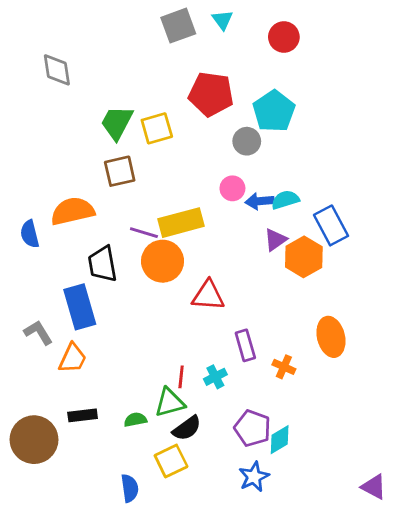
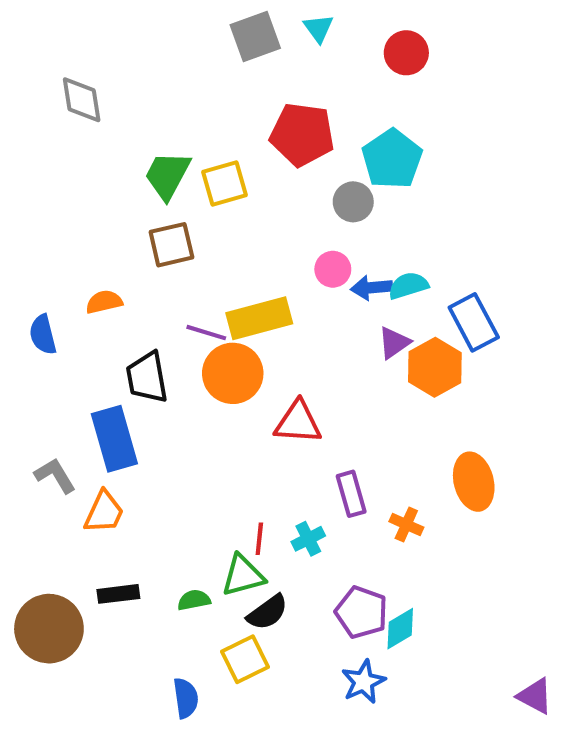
orange semicircle: (73, 211) -> (104, 302), size x0.6

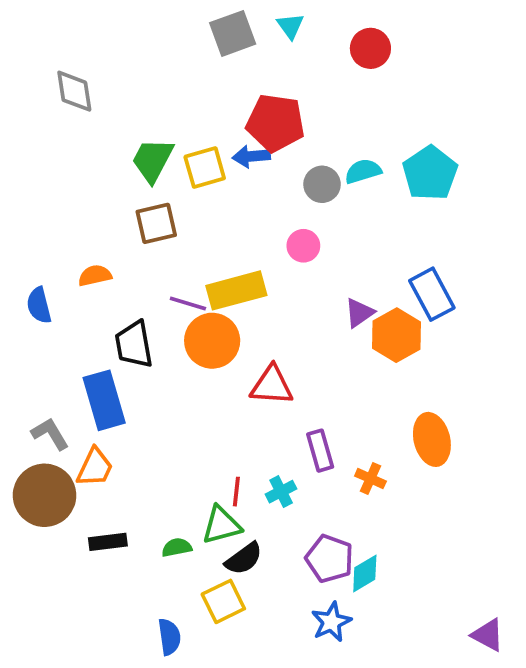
cyan pentagon: (392, 159) -> (430, 173), moved
cyan semicircle: (408, 286) -> (363, 171), moved
blue arrow: (372, 288) -> (251, 156), moved
brown circle: (49, 629) -> (45, 495), moved

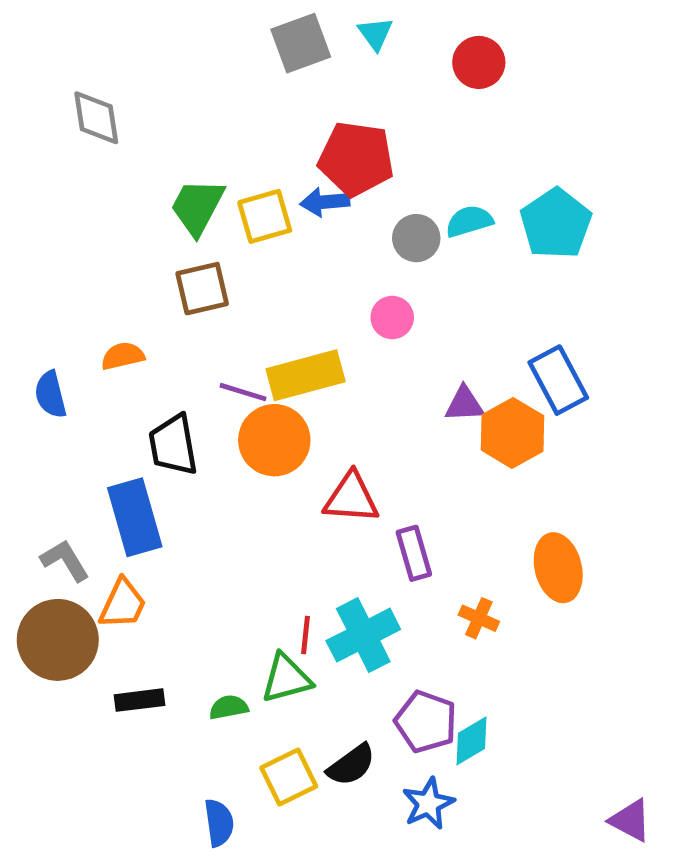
purple triangle: (359, 313) -> (464, 404), turned 32
purple rectangle: (320, 451) -> (414, 553), moved
cyan cross: (281, 492) -> (363, 635), size x1.8
black semicircle: (244, 559) -> (351, 765), moved

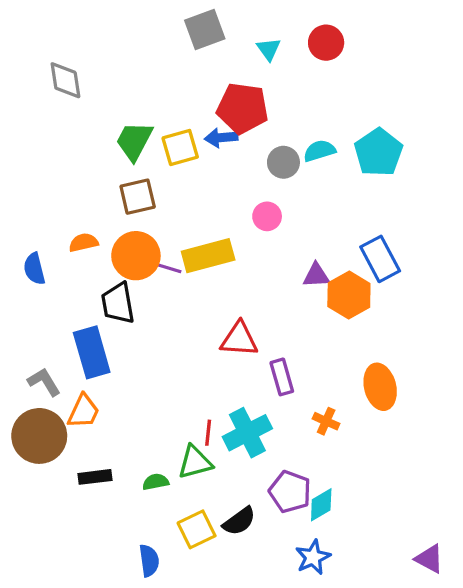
cyan triangle: (375, 34) -> (269, 49), moved
orange circle: (274, 440) -> (136, 256), moved
blue star: (428, 803) -> (313, 557), moved

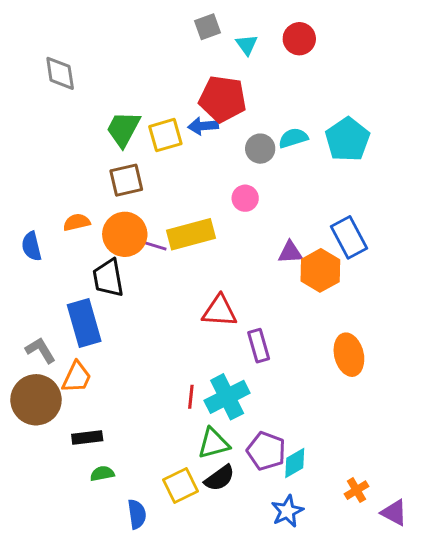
gray square: (205, 29) -> (208, 27), moved, size x0.7
orange cross: (326, 421) -> (356, 490), moved, turned 35
green triangle: (195, 462) -> (214, 443), moved
green semicircle: (156, 482) -> (102, 474), moved

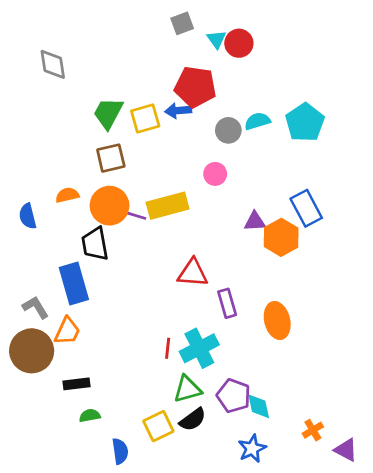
red circle: (299, 39) -> (239, 43), moved
orange ellipse: (349, 355) -> (277, 320), moved
cyan diamond: (295, 463) -> (259, 406), turned -72

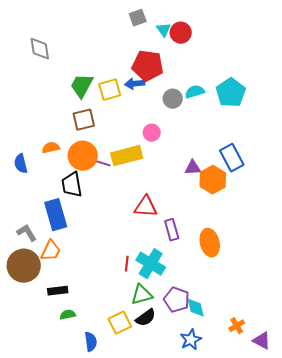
pink circle: (215, 174) -> (152, 133), moved
cyan cross: (199, 348) -> (151, 264), turned -32

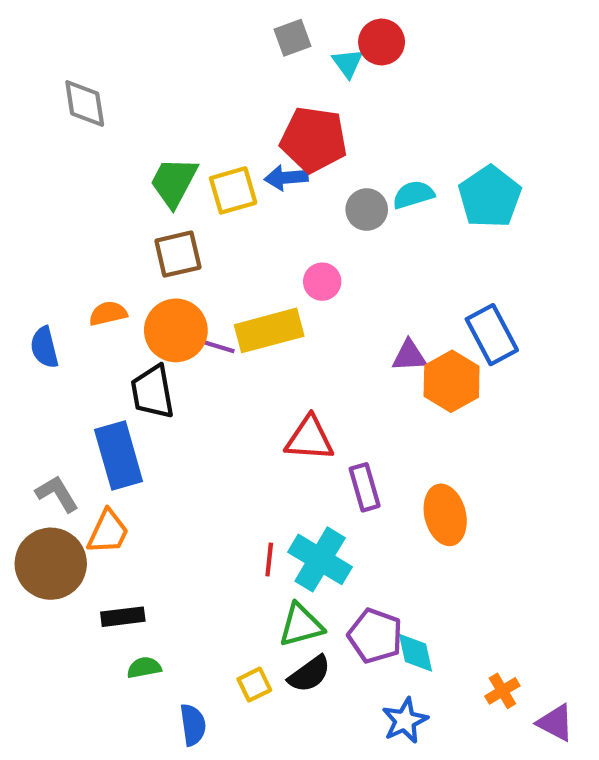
red circle: (181, 33) -> (382, 42), moved
yellow square: (120, 323) -> (254, 685), size x0.7

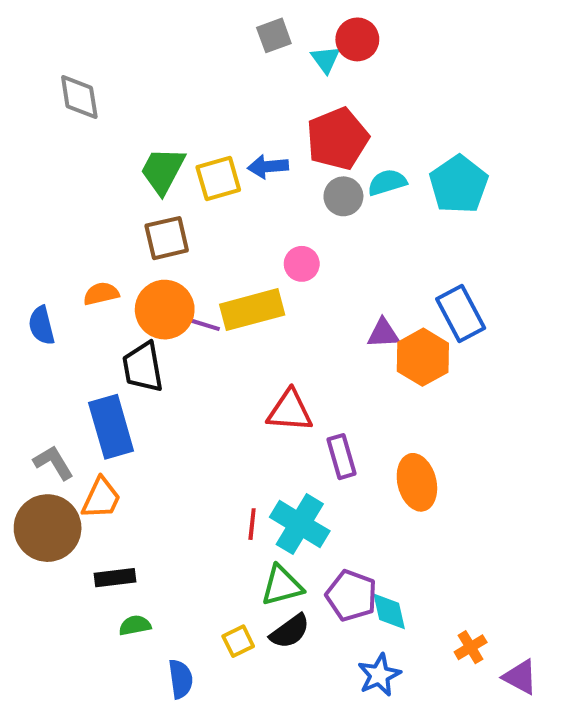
red pentagon: (314, 140) -> (337, 139), moved, turned -30

